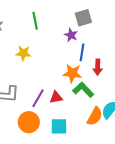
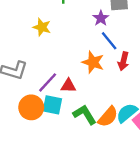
blue line: (82, 52) -> (109, 41), turned -60
green L-shape: (83, 90) -> (85, 114), moved
cyan square: (59, 126) -> (52, 105), moved

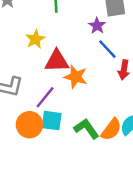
yellow star: (42, 27) -> (35, 39), turned 30
orange star: (93, 62) -> (76, 77), moved
red triangle: (68, 86) -> (57, 61), moved, size x1.5

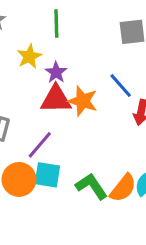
purple star: (97, 26) -> (56, 72), moved
yellow star: (35, 39) -> (29, 56), moved
orange star: (76, 77) -> (83, 101), moved

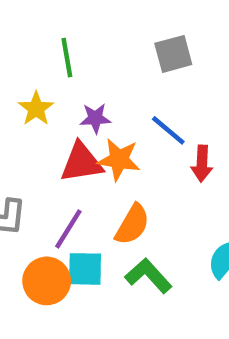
purple star: (56, 72) -> (95, 118), moved, turned -30
orange semicircle: (123, 188) -> (132, 224), moved

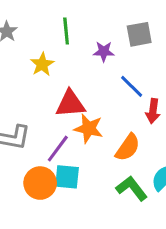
purple star: (95, 118) -> (104, 52), moved
orange star: (119, 160) -> (89, 128), moved
orange semicircle: (132, 224) -> (128, 147), moved
green L-shape: (148, 276) -> (132, 188), moved

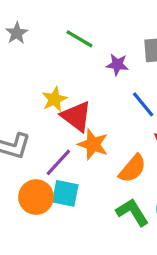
green line: (66, 31) -> (80, 39), turned -60
yellow star: (42, 64) -> (54, 99), moved
red triangle: (70, 104) -> (76, 116), turned 36

